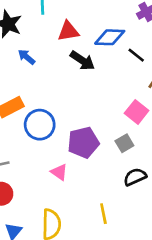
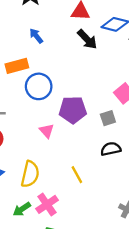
blue arrow: (27, 57) -> (36, 36), moved
yellow line: (103, 214) -> (77, 175), turned -30

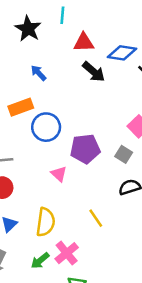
gray square: (108, 118) -> (124, 154), turned -35

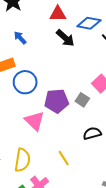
gray square: (124, 154) -> (82, 100), moved
pink triangle: (59, 174) -> (35, 121), size x1.5

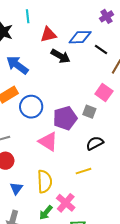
blue arrow: (20, 38) -> (17, 65), size x1.6
black semicircle: (92, 133) -> (95, 143), moved
yellow line: (64, 158) -> (84, 171), turned -63

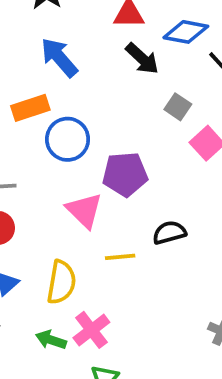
gray square: (89, 112) -> (178, 107), moved
yellow line: (84, 171) -> (120, 257), moved
green arrow: (46, 213) -> (51, 340), turned 56

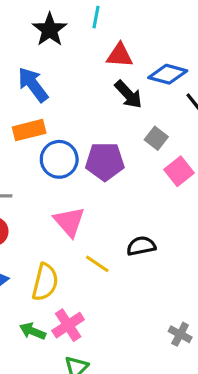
blue arrow: (59, 57) -> (33, 85), moved
purple pentagon: (125, 174) -> (105, 161), moved
yellow line: (120, 257) -> (97, 264), turned 35

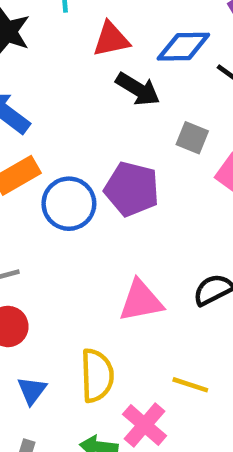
purple pentagon: (105, 161) -> (132, 189), turned 30
pink triangle: (69, 222) -> (141, 301), moved, turned -44
yellow line: (97, 264) -> (190, 385), moved

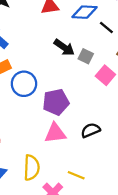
black arrow: (138, 89) -> (64, 47), moved
purple pentagon: (132, 189) -> (56, 102), moved, turned -30

